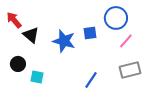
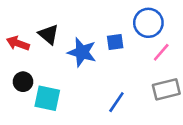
red arrow: (14, 20) -> (18, 43), moved, turned -30
black triangle: (31, 35) -> (49, 34), moved
cyan square: (37, 77) -> (47, 98), size x1.5

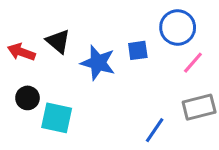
blue line: (116, 102) -> (155, 130), moved

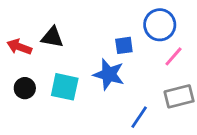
black triangle: (58, 41) -> (52, 37), turned -30
blue star: (98, 63) -> (109, 74), moved
cyan square: (57, 118) -> (65, 87), moved

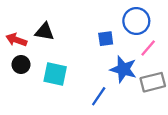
blue star: (109, 74) -> (123, 69), moved
black circle: (25, 88) -> (21, 65), moved
blue line: (139, 117) -> (99, 96), moved

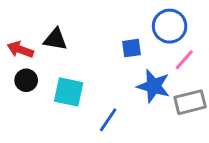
blue line: (99, 96) -> (108, 120), moved

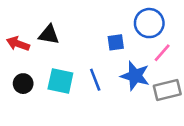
black circle: (26, 80) -> (23, 84), moved
blue line: (108, 120) -> (95, 80), moved, turned -55

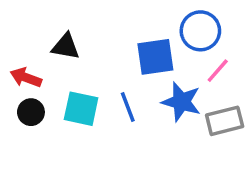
blue square: (116, 42) -> (155, 57), size x1.6
red arrow: (18, 44) -> (26, 78), moved

